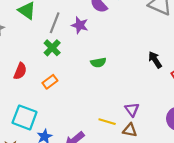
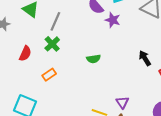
purple star: (80, 25) -> (113, 20), moved
red semicircle: (20, 71) -> (25, 54), moved

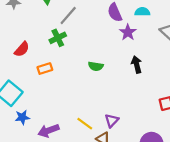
red semicircle: (25, 54) -> (22, 49), moved
black arrow: (145, 58) -> (137, 64), moved

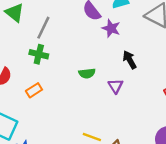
green cross: (58, 38) -> (39, 54), turned -35
purple triangle: (112, 121) -> (116, 86), moved

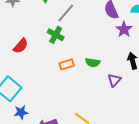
orange rectangle: (34, 90) -> (67, 64), moved

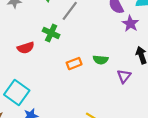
green cross: (56, 35) -> (51, 33), moved
red semicircle: (21, 46) -> (26, 48), turned 35

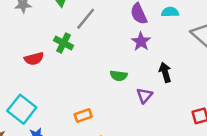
purple star: (130, 24) -> (141, 42), moved
orange rectangle: (74, 64) -> (83, 115), moved

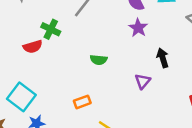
green cross: (64, 43) -> (51, 29), moved
green semicircle: (119, 76) -> (99, 60), moved

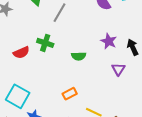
purple star: (138, 28) -> (109, 41), moved
green cross: (51, 29) -> (45, 43), moved

